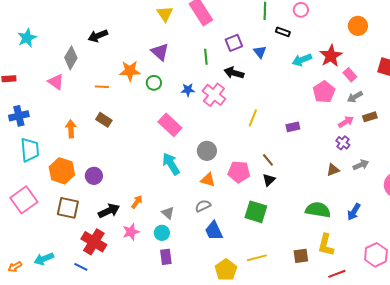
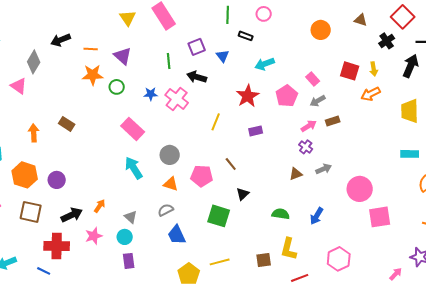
red star: (331, 56) -> (248, 96), moved
orange line: (102, 87) -> (91, 49), moved
black triangle: (269, 180) -> (243, 194), moved
green semicircle: (318, 210) -> (281, 214), size x0.7
red cross: (94, 242) -> (57, 246), turned -30

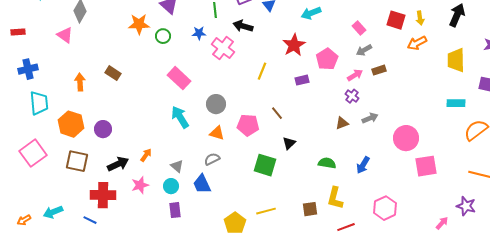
blue star: (151, 94) -> (199, 33), moved
pink pentagon: (287, 96) -> (327, 59), moved
blue trapezoid: (177, 235) -> (202, 184), moved

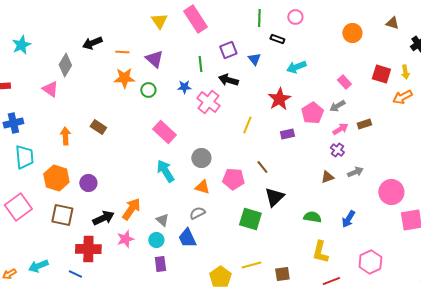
gray arrow: (364, 50) -> (337, 106), moved
black triangle: (289, 143) -> (274, 197), size x1.5
orange arrow: (146, 155) -> (131, 209), size x1.6
brown square: (310, 209) -> (282, 274), moved

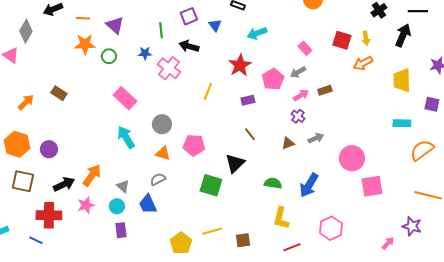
orange arrow: (65, 136) -> (26, 102), turned 48
brown line: (262, 167) -> (250, 134), moved
blue arrow: (348, 219) -> (309, 185), size x1.4

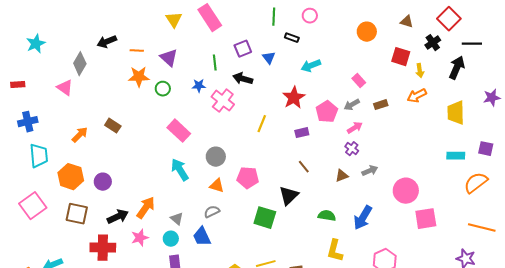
red square: (342, 40) -> (401, 57), moved
brown rectangle: (325, 90) -> (381, 105), moved
purple square: (432, 104) -> (486, 149), moved

